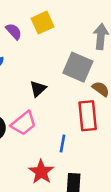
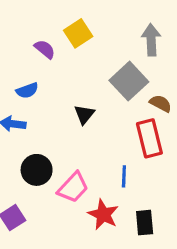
gray square: (78, 67) -> (129, 81), turned 32
pink trapezoid: (24, 123) -> (73, 187), moved

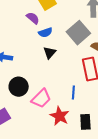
purple semicircle: (45, 49) -> (33, 18), moved
blue semicircle: (27, 90) -> (45, 32), moved

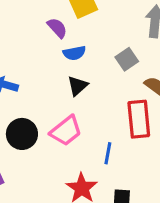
gray square: (78, 33) -> (127, 59), size x0.6
pink trapezoid: (41, 98) -> (66, 131), moved

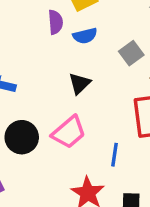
purple semicircle: (57, 28) -> (56, 22), turned 40
blue semicircle: (74, 53) -> (85, 36), moved

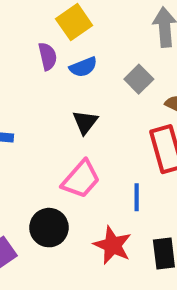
black circle: (22, 137) -> (49, 228), moved

